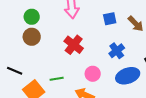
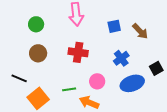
brown circle: (32, 37) -> (38, 53), moved
red cross: (74, 45) -> (78, 52), turned -30
green line: (57, 79) -> (69, 89), moved

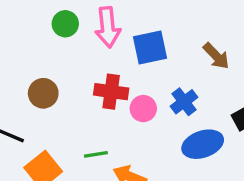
green circle: (36, 24) -> (65, 24), moved
blue square: (114, 26) -> (150, 47), moved, size x1.5
pink circle: (97, 81) -> (143, 109), moved

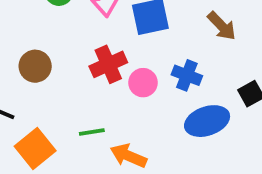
red cross: (111, 92) -> (108, 64), turned -32
blue cross: (184, 102) -> (187, 75), turned -32

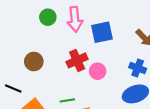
blue cross: (187, 75) -> (138, 68), moved

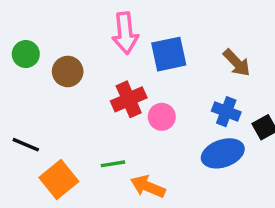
green circle: (48, 17) -> (26, 54), moved
brown circle: (34, 61) -> (68, 71), moved

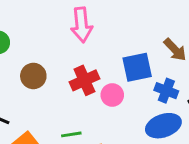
blue square: (169, 54) -> (137, 67), moved
brown circle: (68, 71) -> (33, 76), moved

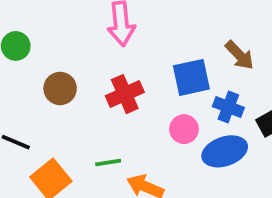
pink circle: (112, 95) -> (184, 129), moved

